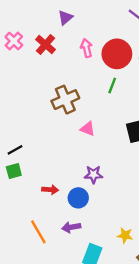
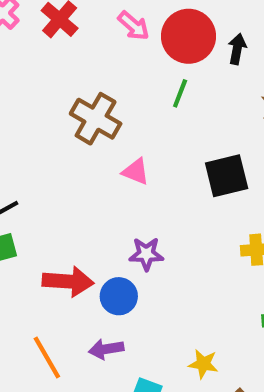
pink arrow: (86, 48) -> (134, 26), turned 144
brown cross: (65, 100) -> (96, 119), turned -36
red arrow: (50, 190) -> (68, 281), size x1.6

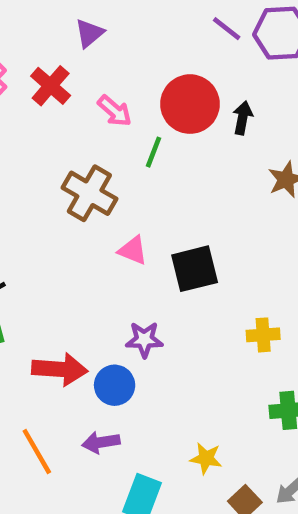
pink arrow: (134, 26) -> (115, 111), moved
green line: (180, 93) -> (153, 152), moved
black square: (227, 176) -> (195, 269), moved

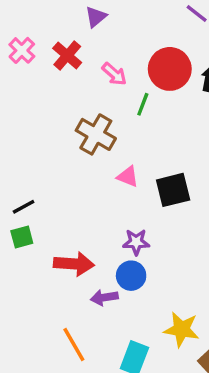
blue circle: (115, 385) -> (131, 276), moved
purple arrow: (101, 442) -> (104, 297), moved
orange line: (37, 452) -> (74, 345), moved
yellow star: (206, 458) -> (182, 329), size x1.5

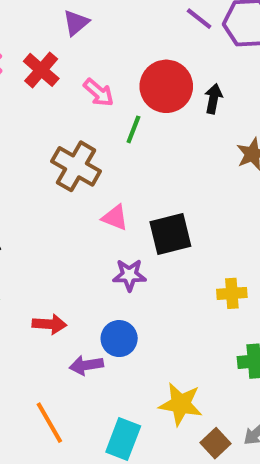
purple star: (136, 242) -> (129, 275), moved
red arrow: (74, 264) -> (49, 324), size x0.7

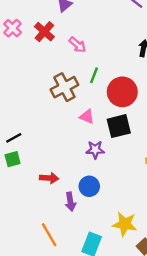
red circle: (166, 86) -> (122, 92), moved
green line: (133, 129) -> (94, 75), moved
brown cross: (76, 166) -> (64, 87), turned 32
purple arrow: (86, 365) -> (70, 202), turned -90

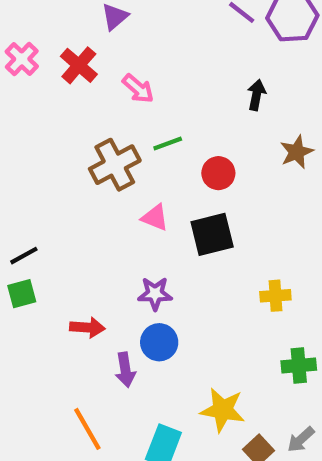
green line: (94, 75) -> (168, 144), turned 49
red circle: (122, 92) -> (218, 173), size x0.6
purple star: (95, 150) -> (155, 294), moved

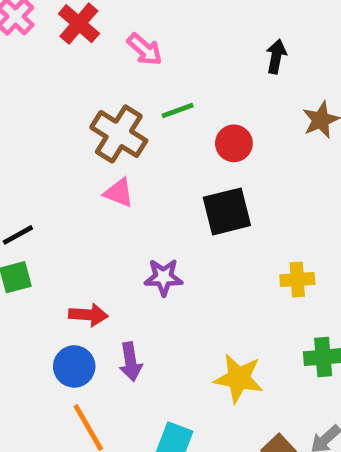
brown cross: (115, 165) -> (119, 134), turned -30
pink triangle: (155, 218) -> (119, 193), moved
blue circle: (159, 342) -> (74, 366), moved
yellow star: (223, 410) -> (239, 378), moved

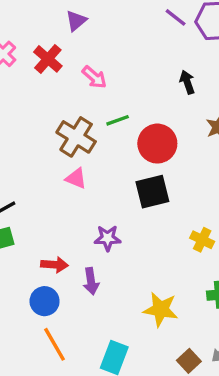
black arrow: (276, 56) -> (187, 82), turned -30
red circle: (234, 143) -> (157, 144), size x1.5
yellow cross: (297, 280) -> (202, 240), turned 30
purple arrow: (131, 362) -> (91, 281), moved

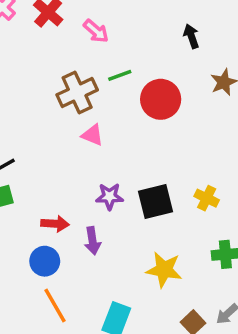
brown cross: (76, 137) -> (77, 92), turned 33
pink triangle: (76, 178) -> (92, 135), moved
black square: (152, 192) -> (156, 202), moved

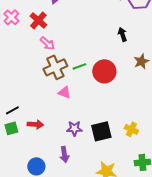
pink arrow: (96, 31) -> (47, 43), moved
green line: (120, 75) -> (79, 66), moved
red arrow: (55, 224) -> (35, 124), moved

